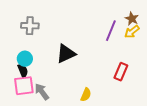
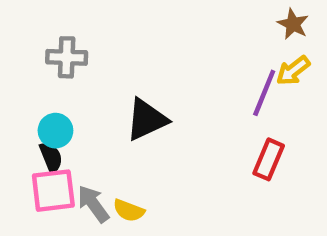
brown star: (132, 19) -> (293, 24), moved
purple line: (111, 31) -> (264, 93), moved
yellow semicircle: (86, 95) -> (129, 211), moved, turned 88

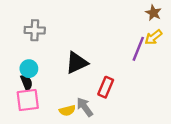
red rectangle: (269, 159) -> (106, 87), moved
gray arrow: (93, 204) -> (85, 107), moved
yellow semicircle: (129, 211) -> (67, 110), turned -35

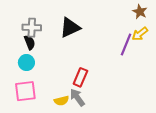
black triangle: (77, 63) -> (70, 28), moved
black semicircle: (27, 83) -> (30, 42), moved
red rectangle: (106, 87) -> (80, 77), moved

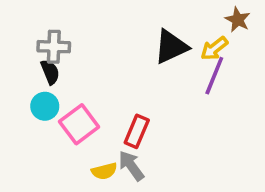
black triangle: (70, 28) -> (171, 47), moved
yellow arrow: (140, 34) -> (214, 49), moved
pink square: (25, 91) -> (79, 124), moved, turned -30

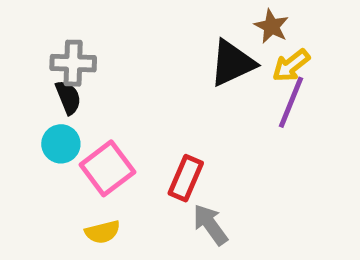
brown star: (238, 20) -> (271, 26), moved
gray arrow: (131, 166) -> (210, 225), moved
yellow semicircle: (104, 171) -> (103, 232), moved

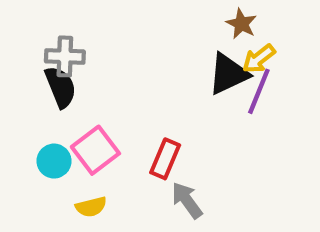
black triangle: (232, 63) -> (228, 74), moved
black semicircle: (68, 97) -> (61, 87), size x1.4
cyan circle: (61, 144) -> (54, 161), moved

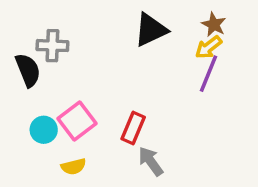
brown star: (241, 24) -> (214, 25), moved
black triangle: (228, 74) -> (151, 30), moved
black semicircle: (61, 87) -> (28, 70), moved

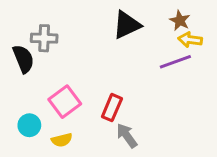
yellow arrow: (209, 47) -> (190, 40), moved, turned 45
purple line: (209, 74) -> (175, 62), turned 48
cyan circle: (44, 130) -> (29, 125), moved

